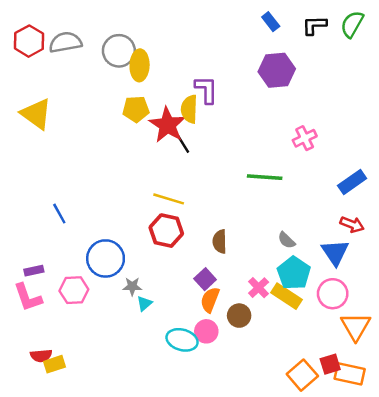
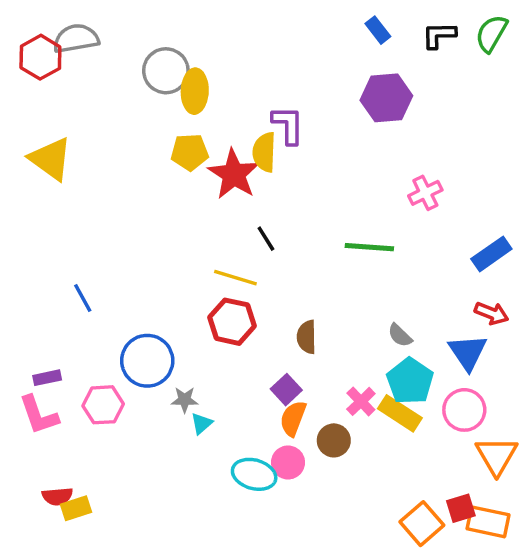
gray semicircle: (65, 42) -> (76, 39), moved
black line: (183, 144) -> (266, 239), moved

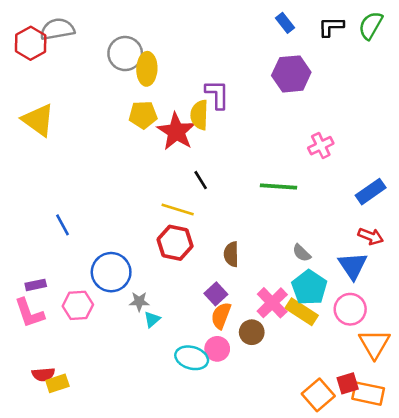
pink cross: (361, 401) -> (272, 303), size x1.4

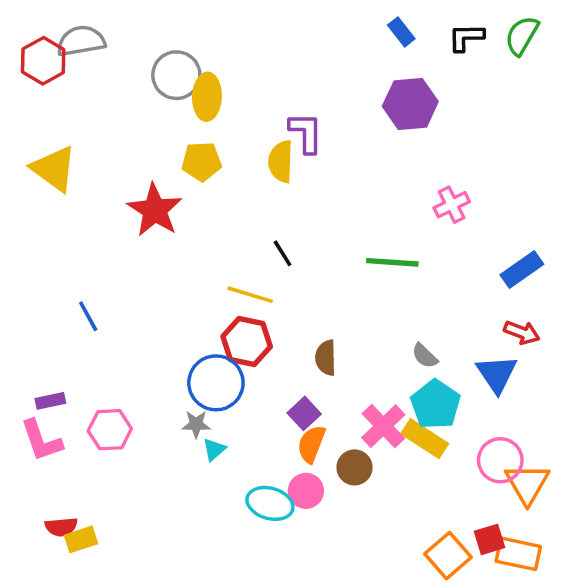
red star: (176, 131) -> (155, 210), moved
blue circle: (111, 272) -> (216, 383), moved
pink circle: (350, 309) -> (500, 460), moved

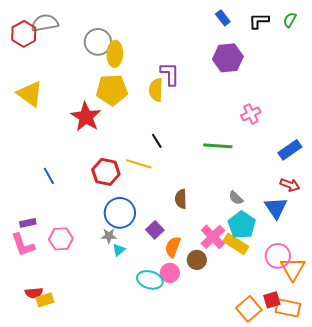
green semicircle: (522, 36) -> (290, 20), size x0.7
yellow pentagon: (202, 162) -> (112, 90), size x1.4
red hexagon: (247, 341) -> (106, 172), moved
purple square: (304, 413) -> (155, 230), moved

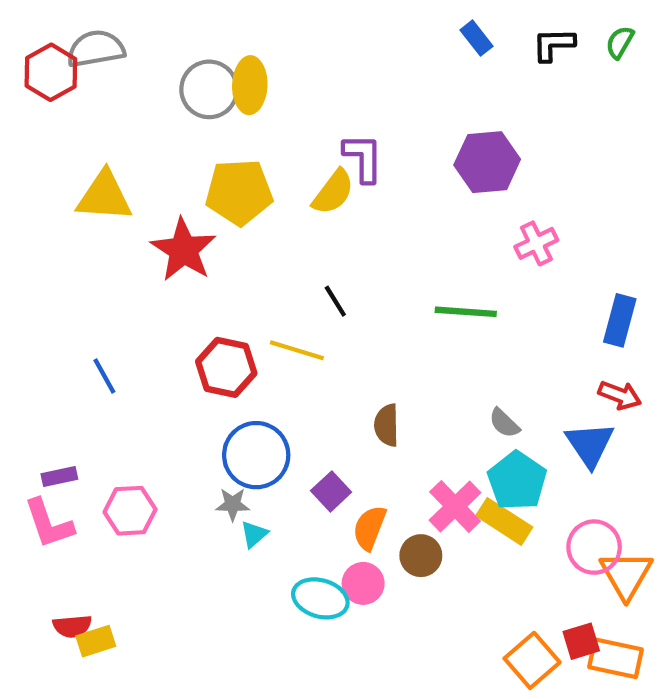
yellow ellipse: (115, 54) -> (250, 85), moved
purple hexagon: (228, 58) -> (487, 162), moved
yellow semicircle: (156, 90) -> (333, 192), turned -145
yellow triangle: (30, 94) -> (104, 196), moved, turned -32
blue rectangle: (290, 150) -> (620, 320), turned -40

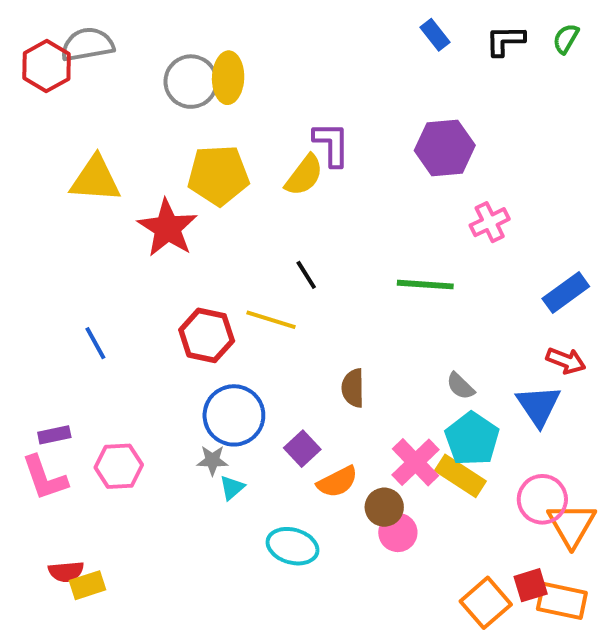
blue rectangle: (620, 320) -> (566, 292), turned 39
orange semicircle: (370, 528) -> (337, 482), turned -138
pink circle: (363, 583) -> (398, 533), moved

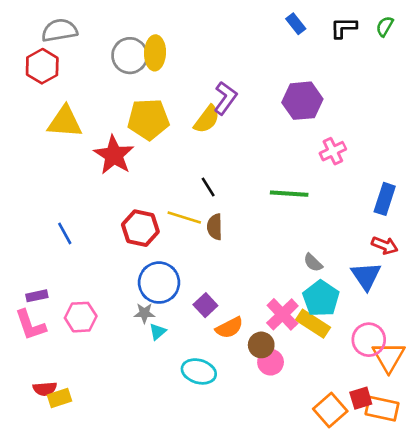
red hexagon: (47, 66) -> (42, 66), moved
purple L-shape: (332, 144) -> (225, 98), turned 36
blue rectangle: (566, 292) -> (385, 199), turned -36
brown semicircle: (353, 388) -> (215, 227), moved

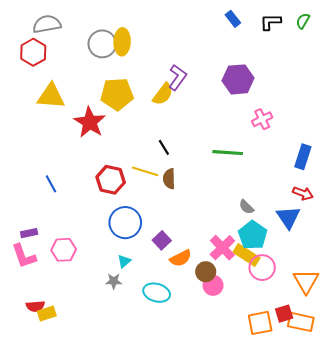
gray star: (144, 313) -> (114, 281), moved
pink circle: (369, 340) -> (262, 268), moved
orange square: (330, 410) -> (260, 323), turned 30

